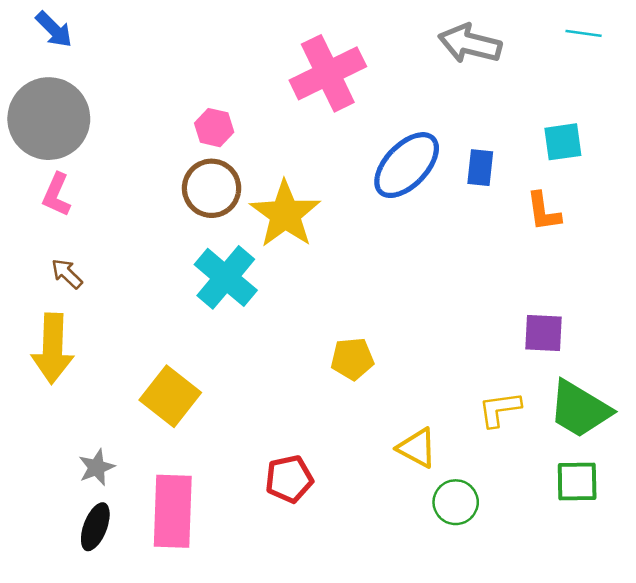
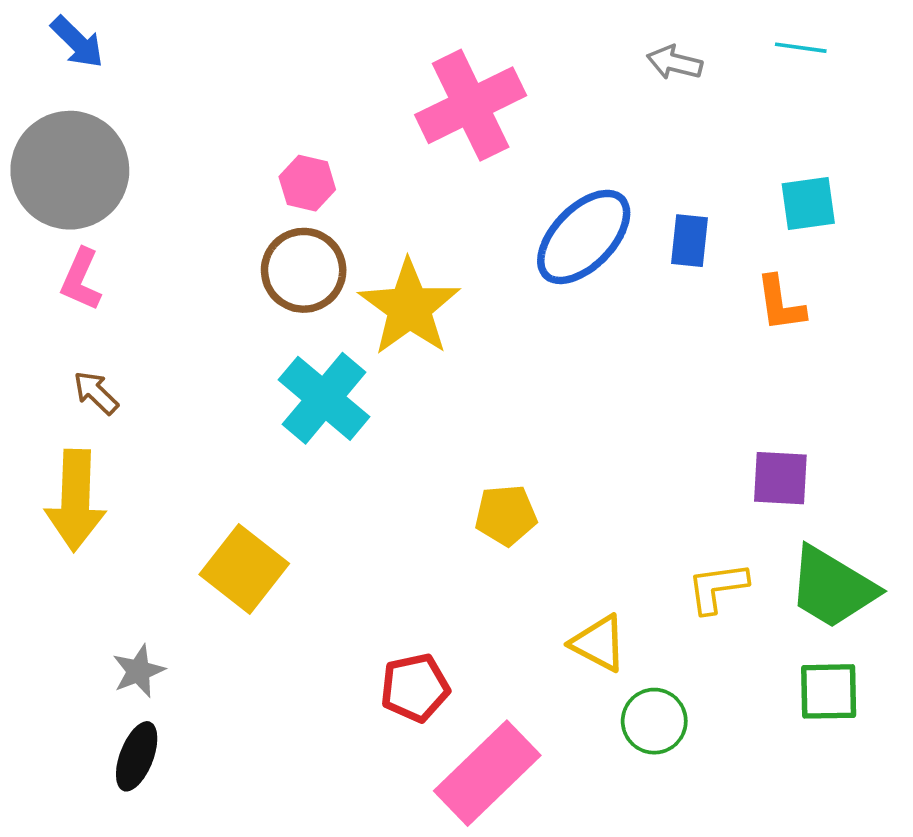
cyan line: (584, 33) -> (801, 48), moved
gray arrow: (470, 44) -> (675, 63), size x0.6
pink rectangle: (173, 511) -> (487, 773), moved, turned 44

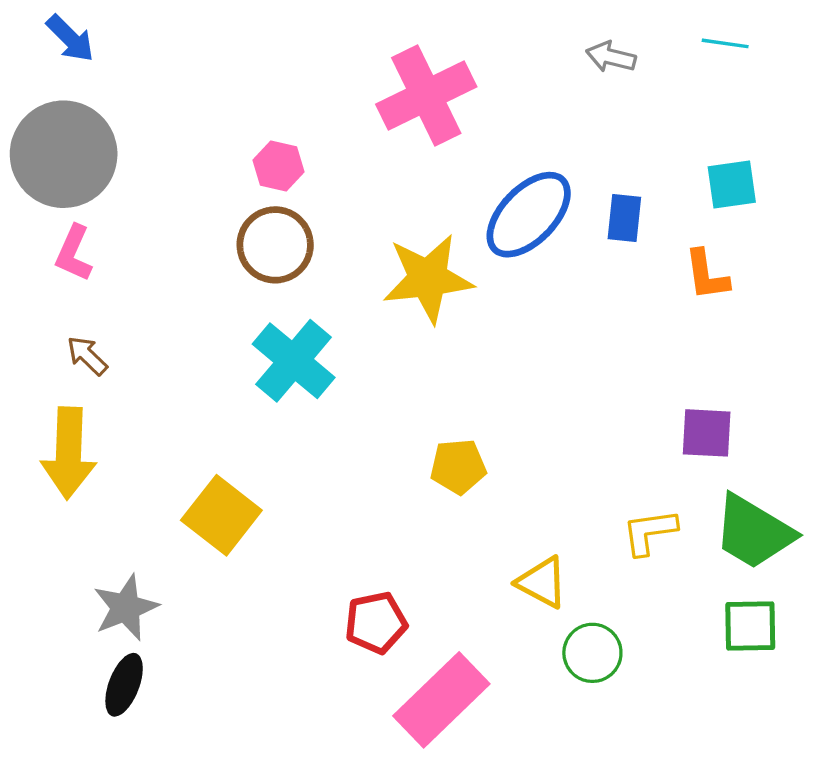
yellow star: (409, 307) -> (428, 278), moved, turned 30
gray star: (138, 671) -> (126, 608), size x1.4

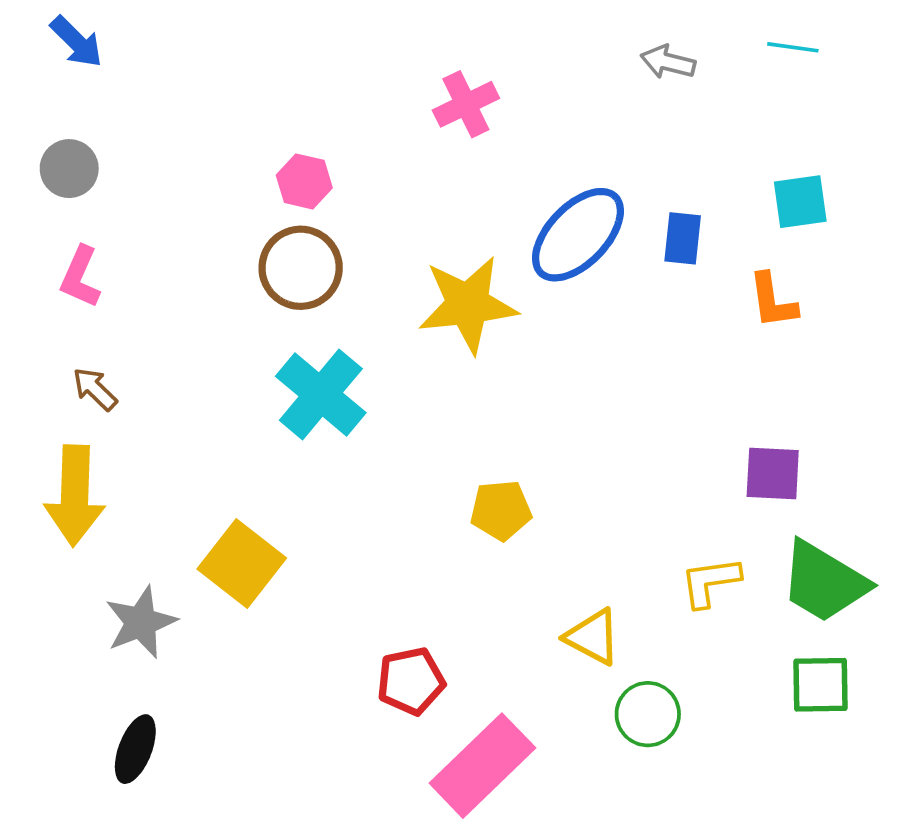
pink cross: (426, 95) -> (466, 104), size x0.6
gray circle: (64, 154) -> (69, 169), size x0.5
gray star: (126, 608) -> (141, 622), moved

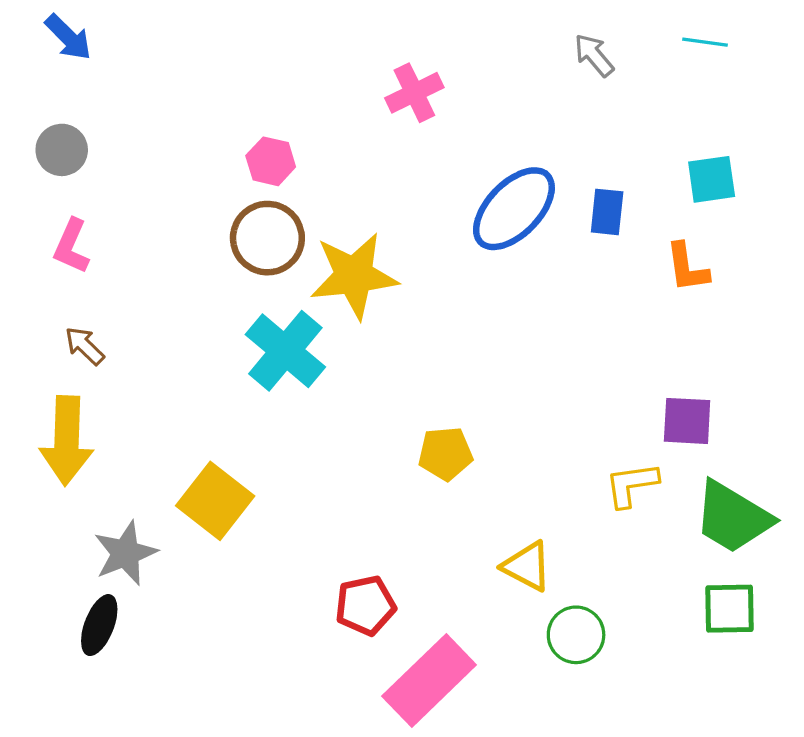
gray arrow: (668, 62) -> (594, 55), turned 36
yellow star: (468, 305) -> (354, 276), moved
yellow L-shape: (710, 582) -> (632, 485), moved
black ellipse: (135, 749) -> (99, 625), moved

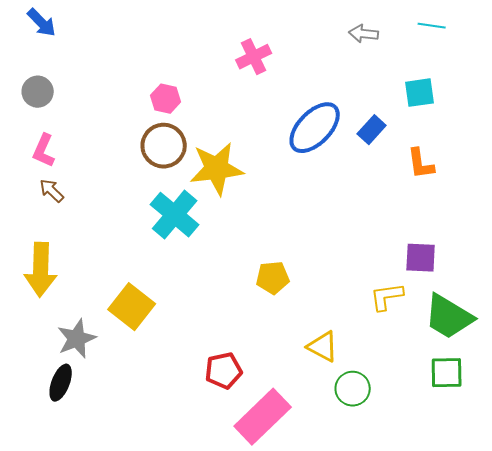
gray arrow: (594, 55) -> (364, 34), turned -44
cyan square: (712, 179) -> (420, 93), moved
blue rectangle: (607, 212) -> (372, 130), turned 36
brown arrow: (85, 346) -> (52, 191), moved

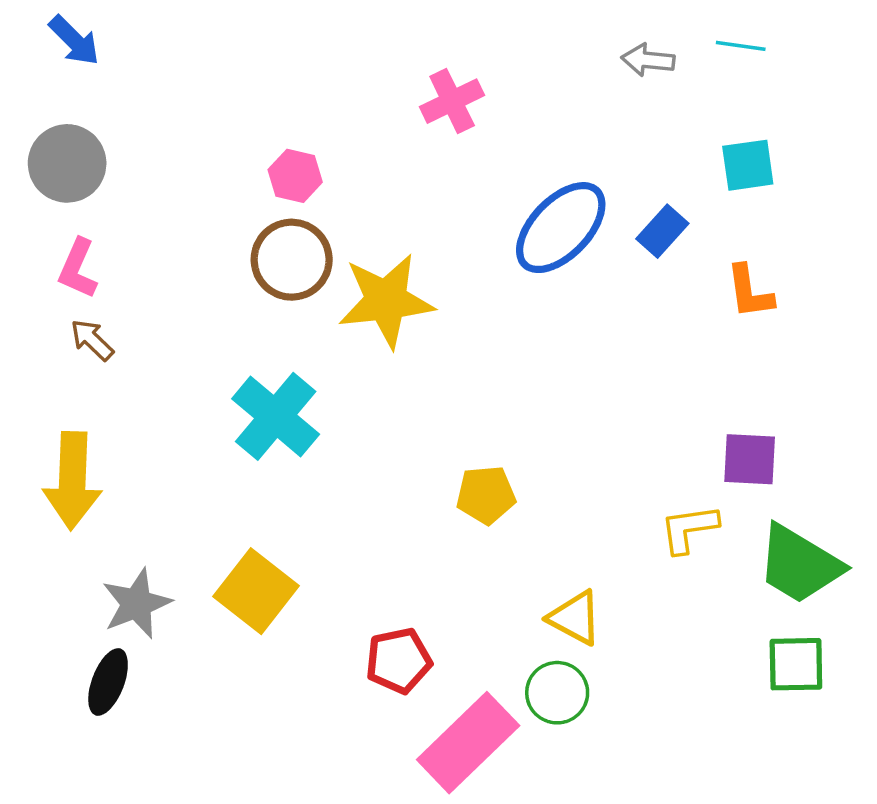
cyan line: (432, 26) -> (741, 46), moved
gray circle: (38, 92) -> (67, 163), size x1.4
cyan cross: (175, 215) -> (276, 416), moved
yellow square: (132, 307) -> (256, 591), moved
green circle: (353, 389) -> (557, 693), moved

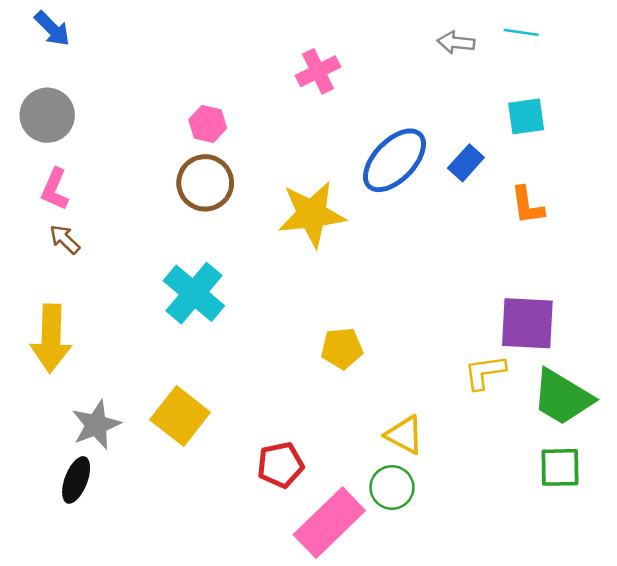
yellow star: (386, 301) -> (312, 214), moved
purple square: (750, 459) -> (527, 323), size x1.4

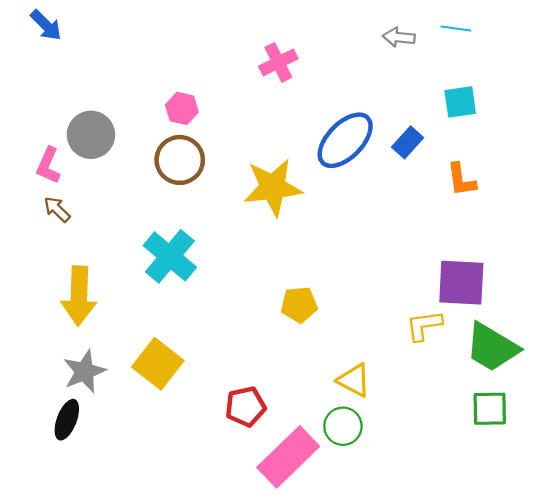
gray circle: (47, 115) -> (91, 135), moved
yellow arrow: (51, 338) -> (79, 296), moved

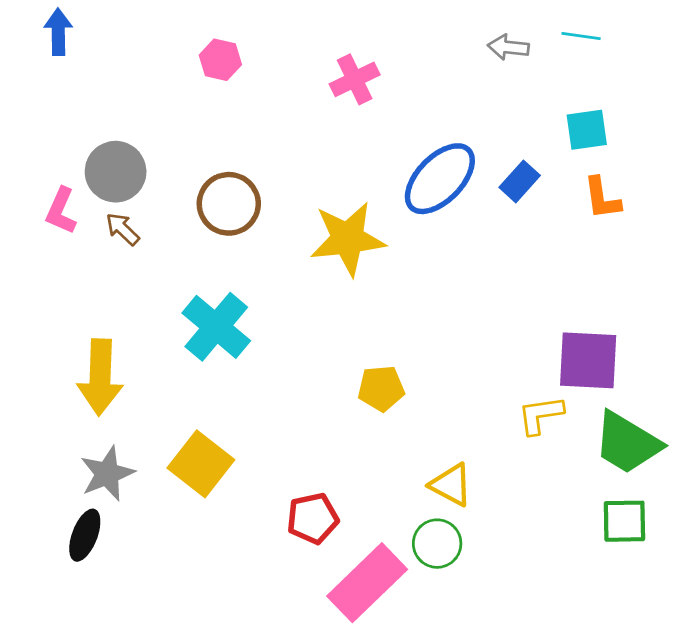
blue arrow: (46, 25) -> (58, 32), turned -136
pink hexagon: (182, 108) -> (220, 60), moved
orange L-shape: (461, 180) -> (602, 198), moved
brown arrow: (57, 209) -> (123, 229), moved

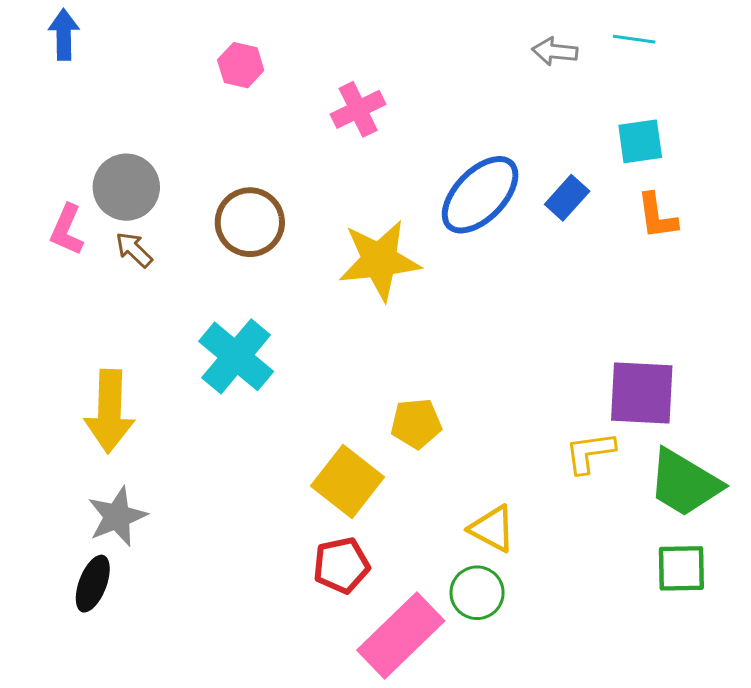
pink cross: (355, 79) -> (358, 109), moved
yellow square: (201, 464) -> (347, 481), moved

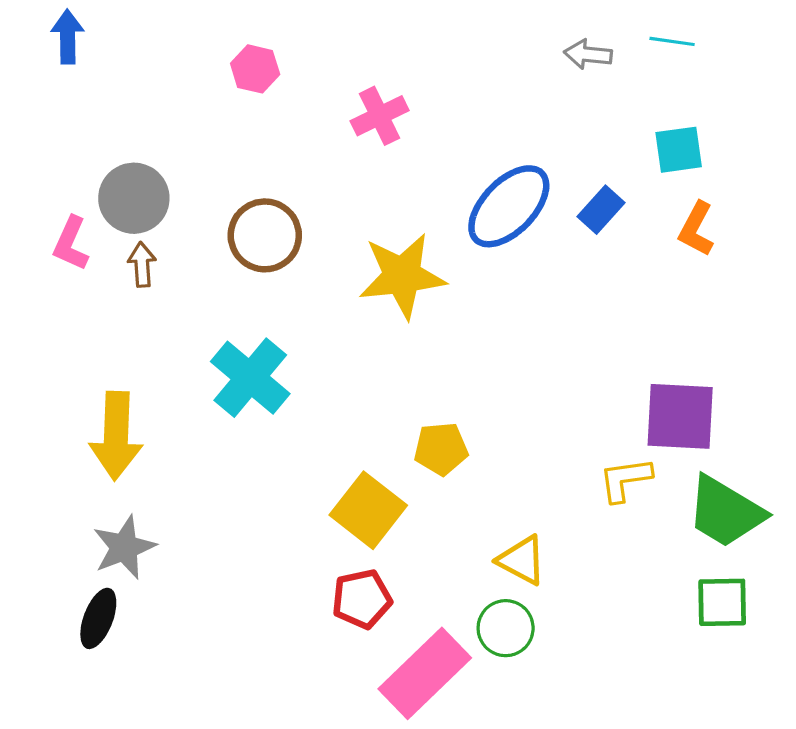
orange L-shape: (657, 216) -> (696, 229), turned 36
brown arrow: (134, 250) -> (142, 264), turned 42

